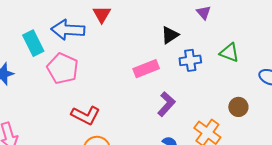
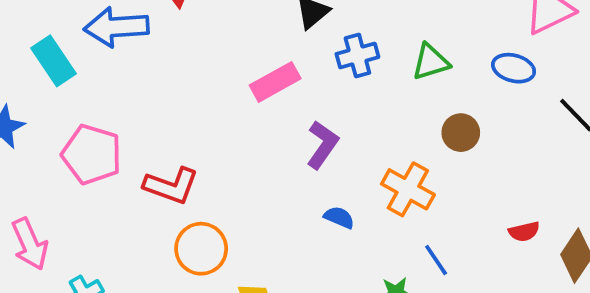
green triangle: (229, 53) -> (431, 62), moved, turned -30
pink pentagon: (63, 68) -> (92, 154), moved

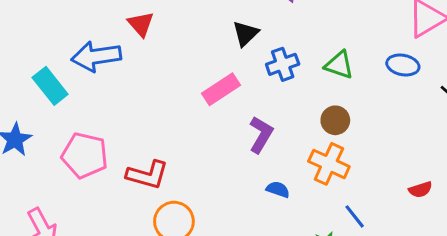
green triangle: (431, 62) -> (339, 65), turned 40
brown circle: (461, 133) -> (335, 120), moved

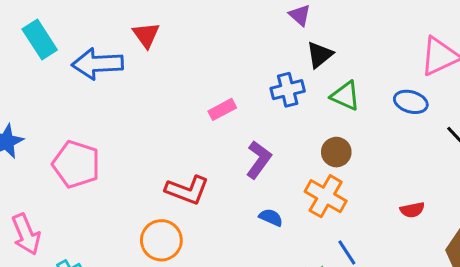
black triangle: (246, 34) -> (320, 55), moved
cyan rectangle: (50, 86) -> (40, 39), moved
pink rectangle: (221, 89) -> (222, 109), size x0.7
red L-shape: (147, 175) -> (187, 190), moved
red semicircle: (420, 190) -> (412, 210), moved

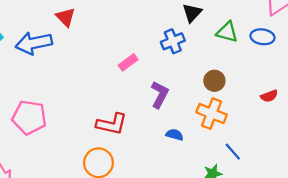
green triangle: (345, 96) -> (227, 32), moved
red semicircle: (412, 210) -> (269, 96), moved

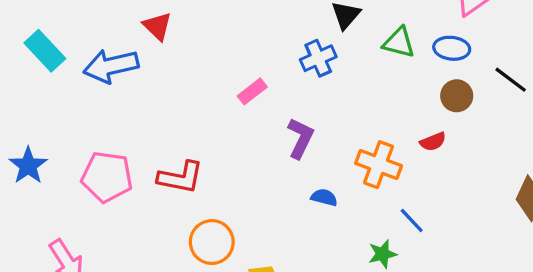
brown circle: (214, 81) -> (457, 96), moved
red semicircle: (269, 96) -> (433, 142), moved
red L-shape: (112, 124) -> (180, 177), moved

